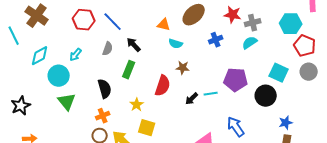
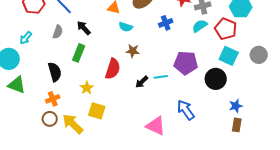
red pentagon: (305, 46) -> (226, 29), moved
green triangle: (67, 102) -> (17, 85), turned -30

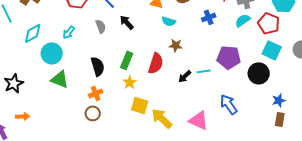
gray semicircle: (58, 32) -> (101, 26), turned -40
green rectangle: (79, 53) -> (127, 60), moved
yellow arrow: (73, 124) -> (162, 118), moved

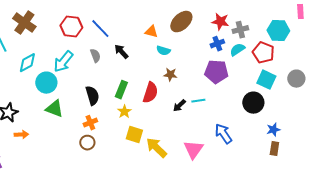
blue cross: (209, 17) -> (217, 44), moved
cyan arrow: (69, 32) -> (63, 62), size x1.6
purple pentagon: (229, 57) -> (216, 72), moved
orange arrow: (23, 116) -> (21, 135), moved
pink triangle: (199, 120) -> (193, 150), turned 40

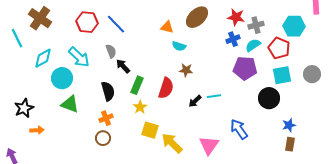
black arrow: (121, 52) -> (123, 66), moved
cyan arrow: (63, 62) -> (79, 57), turned -85
purple pentagon: (216, 72) -> (245, 68), moved
cyan square: (266, 80) -> (282, 75), turned -36

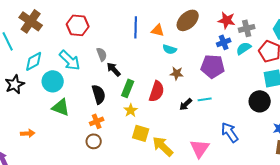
blue line: (116, 24) -> (136, 27), moved, turned 45
purple pentagon: (245, 68) -> (213, 66), moved
black star: (24, 108) -> (15, 84), moved

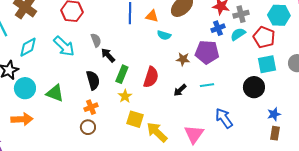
brown star: (177, 73) -> (183, 59), moved
cyan circle: (53, 81) -> (25, 88), moved
cyan line: (205, 99) -> (207, 85), moved
orange arrow: (28, 133) -> (22, 119), size x1.5

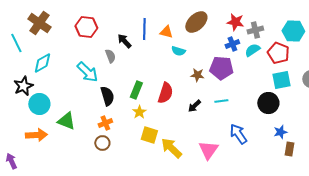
cyan arrow: (64, 46) -> (87, 72), moved
black arrow: (108, 55) -> (124, 41), moved
green triangle: (55, 93) -> (66, 121), moved
blue star: (274, 114) -> (280, 132), moved

